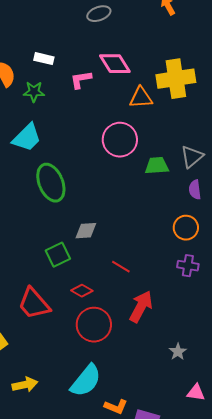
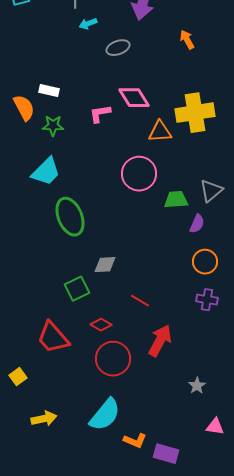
white rectangle: (44, 59) -> (49, 91), moved
purple semicircle: (195, 190) -> (197, 224), moved, turned -150

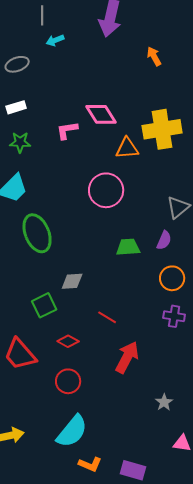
gray ellipse: (118, 48) -> (17, 64), moved
white rectangle: (49, 91) -> (16, 107), turned -30
green trapezoid: (176, 200) -> (128, 247), moved
red circle: (113, 359) -> (68, 381), moved, size x0.7
orange L-shape: (135, 441) -> (90, 464), moved

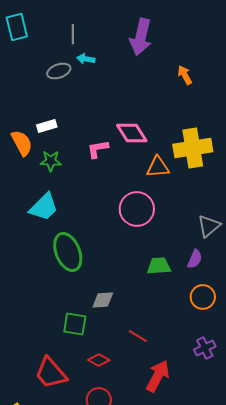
cyan arrow: (55, 40) -> (86, 59), turned 30
gray ellipse: (17, 64) -> (59, 71), moved
green square: (44, 305) -> (75, 324), turned 35
purple cross: (174, 316) -> (205, 348), moved, turned -35

